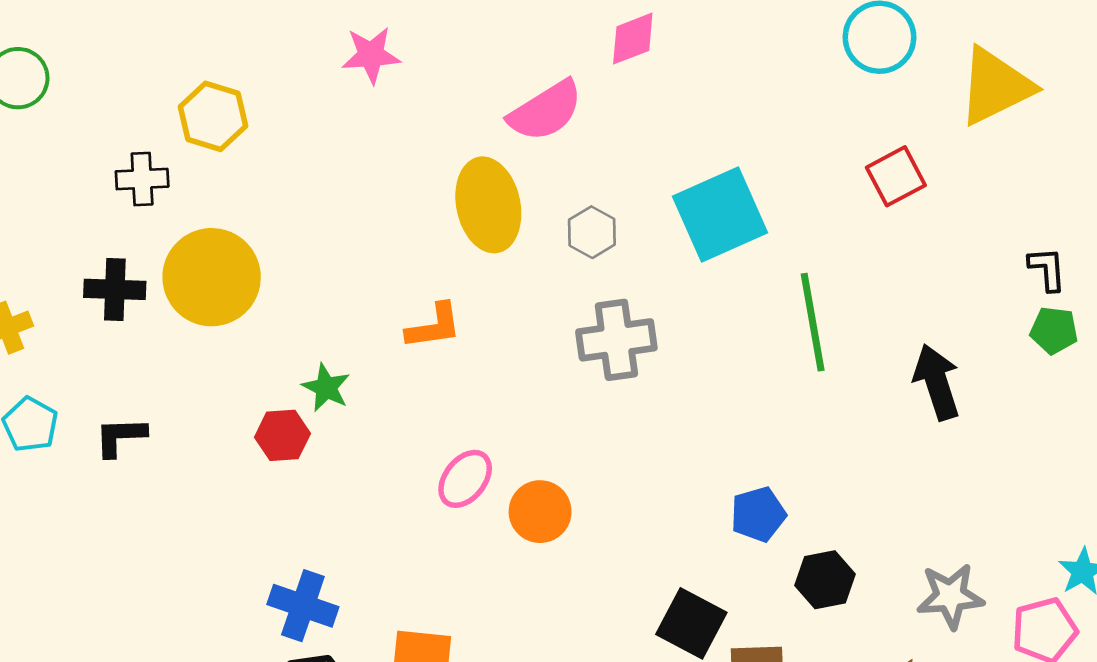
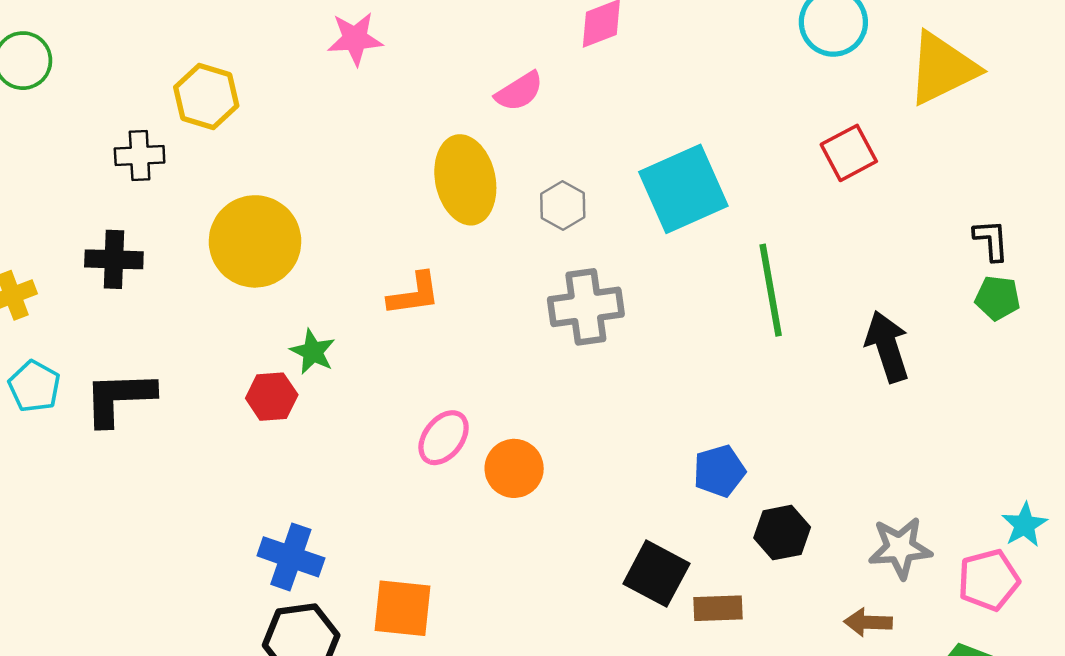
pink semicircle: (546, 111) -> (519, 91), size x0.7
yellow circle: (212, 277) -> (255, 241), moved
black L-shape: (120, 437) -> (119, 398), size x1.5

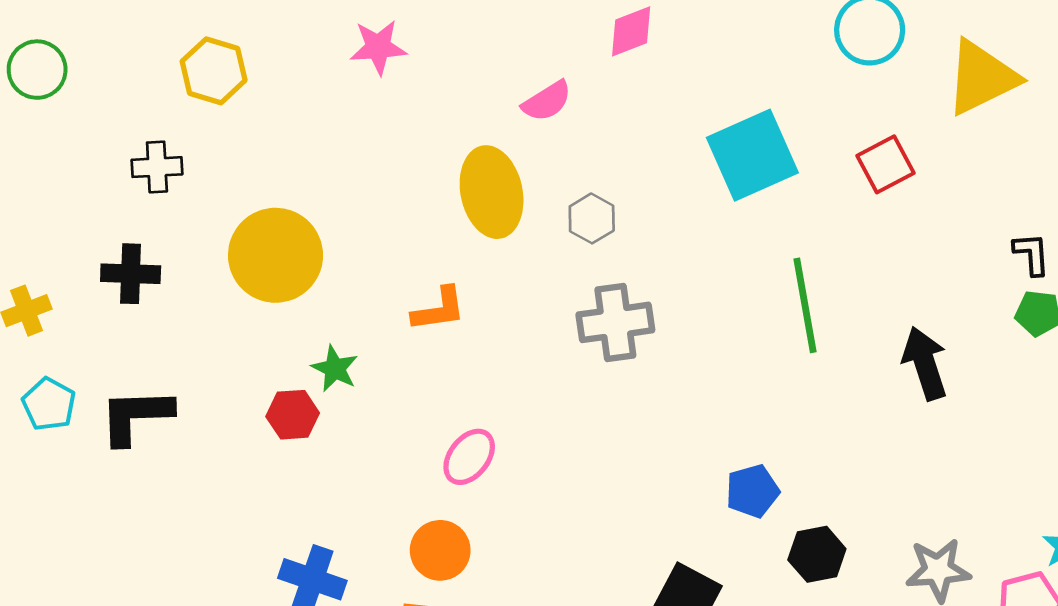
yellow hexagon: (206, 96) -> (214, 71), moved
cyan square: (683, 189) -> (752, 155), moved
orange circle: (514, 468) -> (440, 550), moved

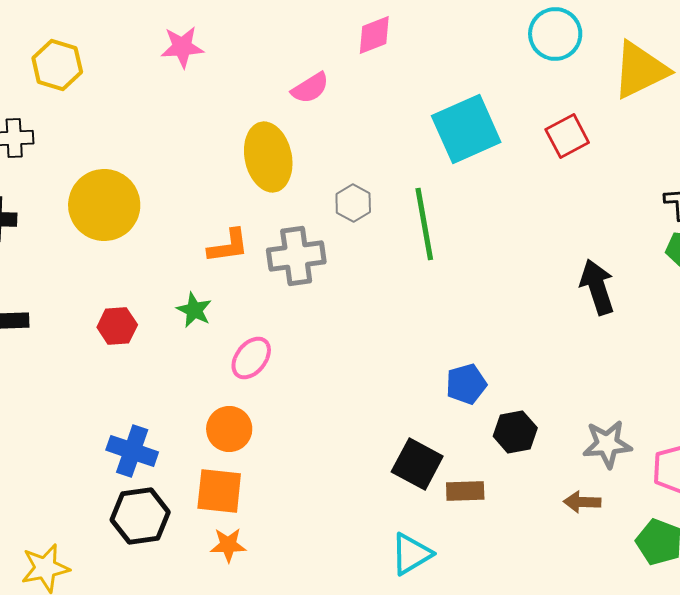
gray hexagon: (592, 218) -> (353, 203), moved
green line: (805, 305) -> (424, 224), moved
gray cross: (615, 322) -> (296, 256), moved
green star: (335, 369) -> (194, 310), moved

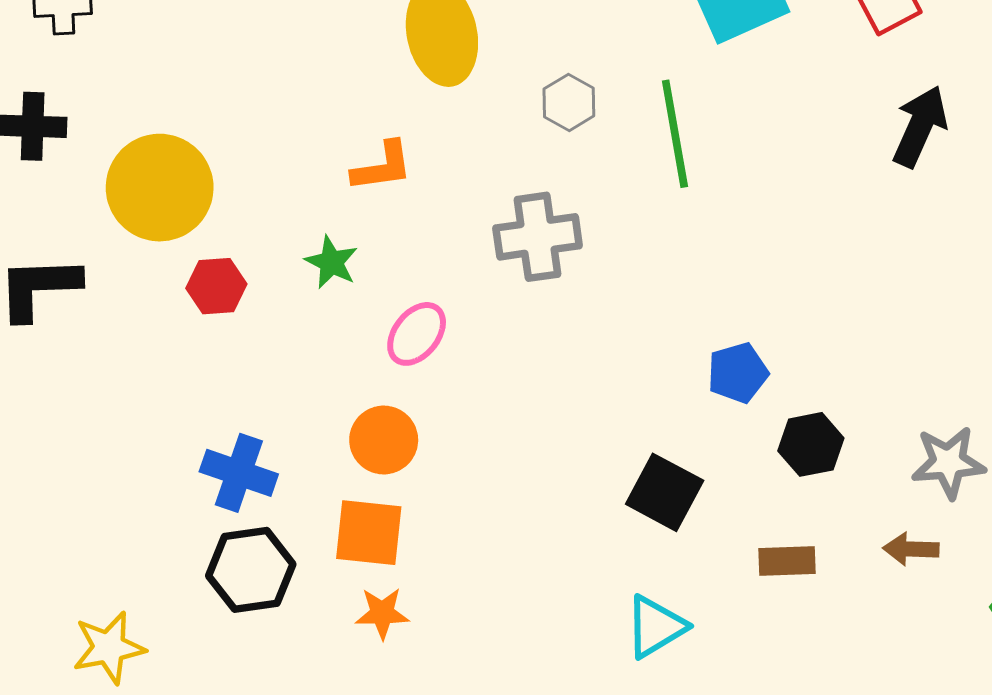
yellow circle: (104, 205) -> (160, 188), moved
gray cross: (296, 256) -> (538, 237), moved
black arrow: (597, 287) -> (920, 126), moved, turned 42
brown rectangle: (465, 491) -> (787, 561), moved

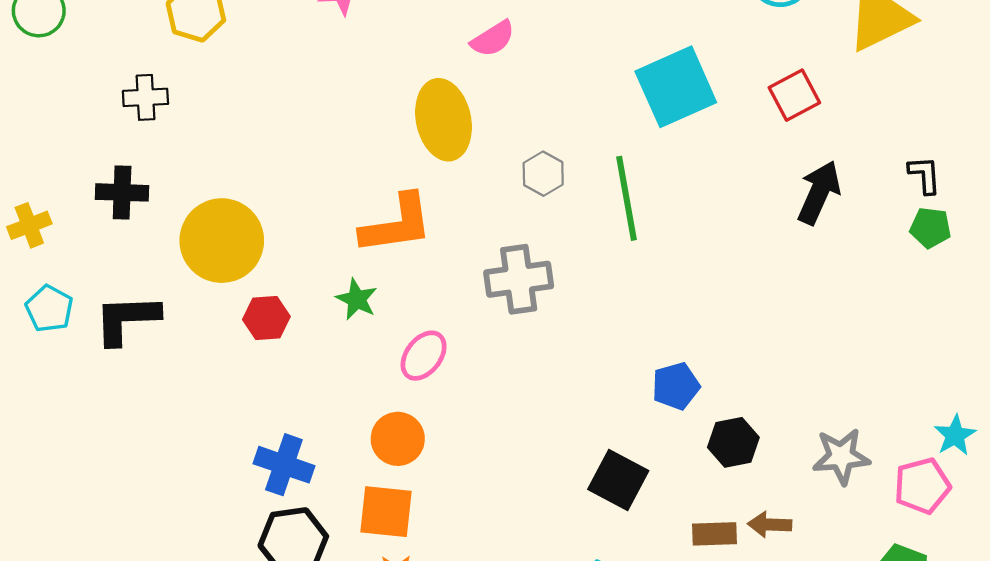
orange L-shape: (382, 167) -> (397, 224), size x1.5
brown arrow: (911, 549) -> (770, 525), moved

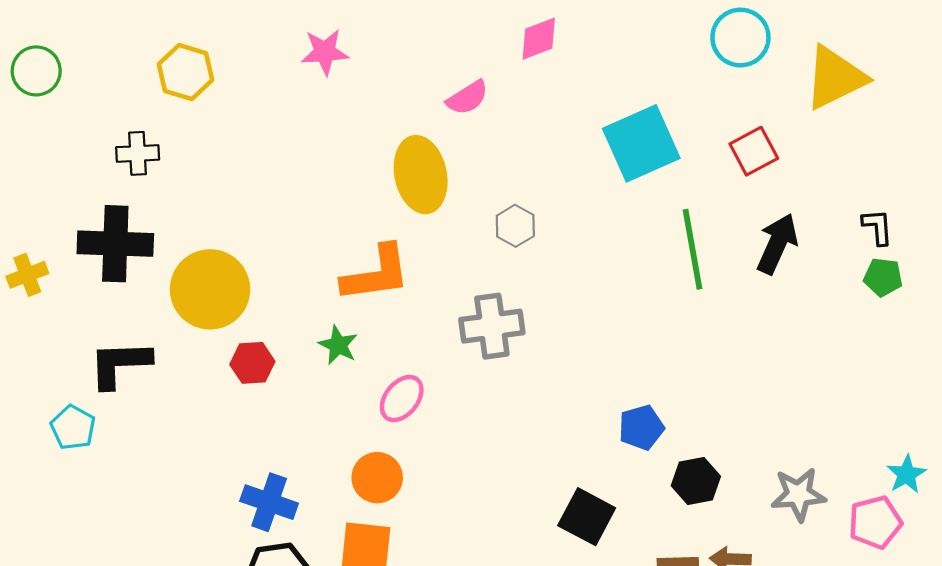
black cross: (122, 192) -> (115, 244), size x1.5
green line: (627, 198) -> (693, 249), moved
cyan pentagon: (49, 309) -> (73, 428), moved

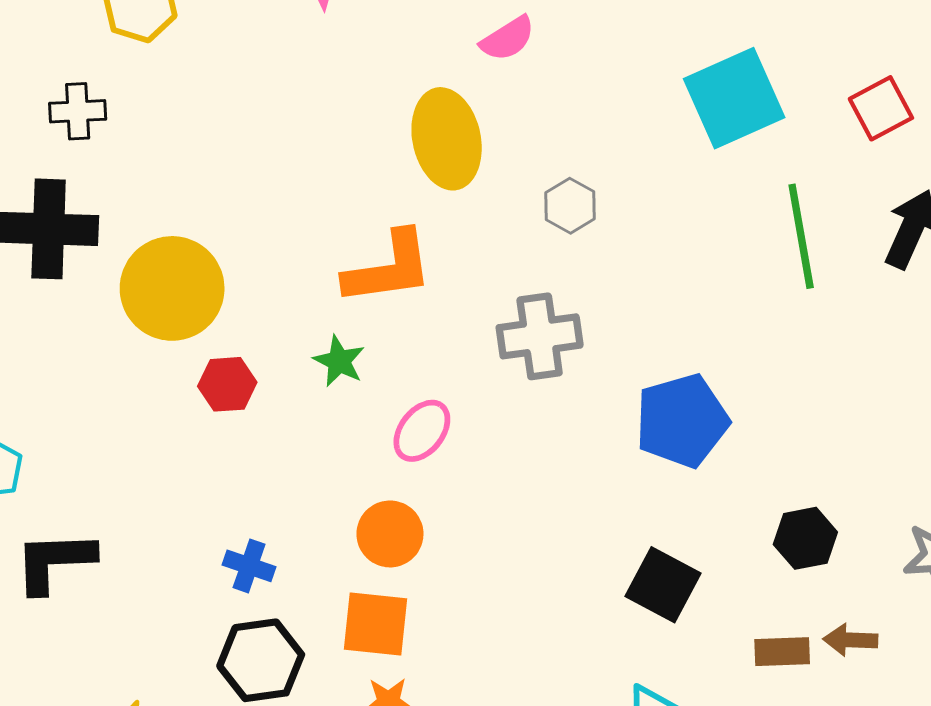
black L-shape: (120, 364) -> (54, 562), moved
blue pentagon: (641, 428) -> (682, 421), moved, size x1.6
blue cross: (269, 502) -> (249, 566), size x0.7

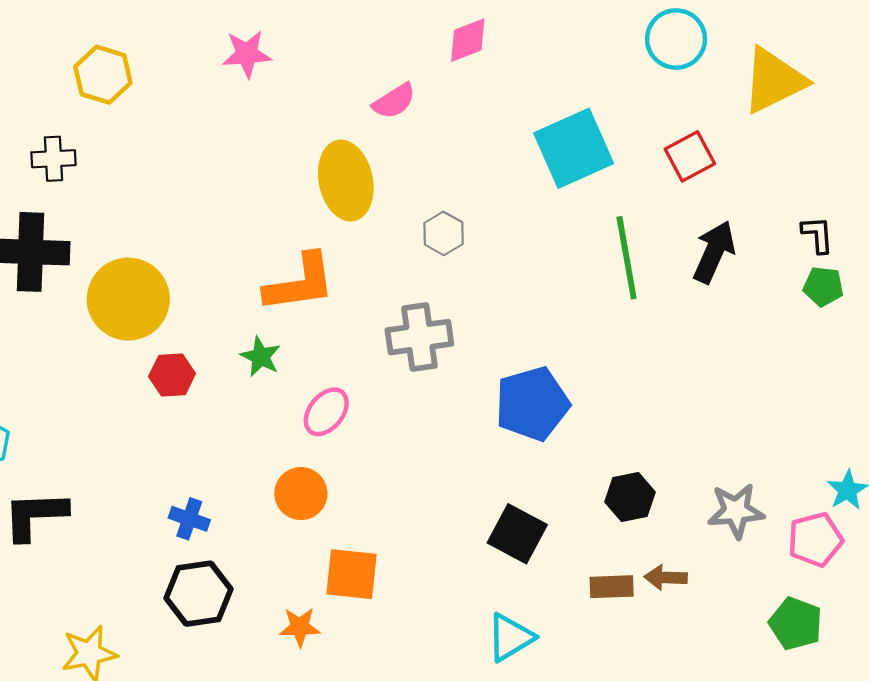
orange square: (375, 624) -> (352, 574), moved

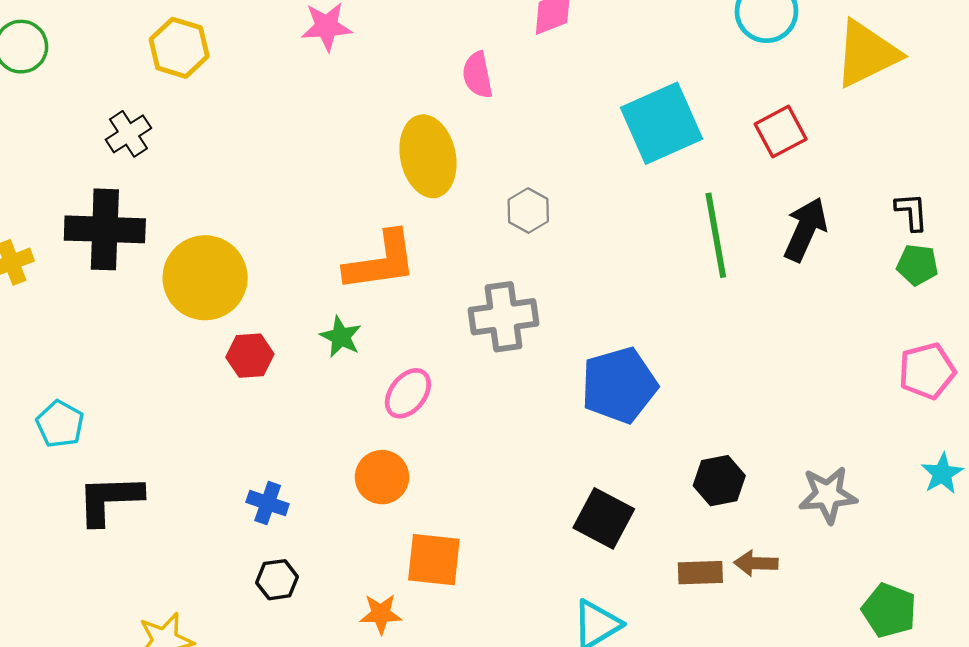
pink semicircle: (394, 101) -> (478, 75), turned 111
black cross: (53, 159) -> (128, 134), turned -30
pink pentagon: (815, 540) -> (927, 371), moved
black hexagon: (198, 594) -> (277, 580), size x0.6

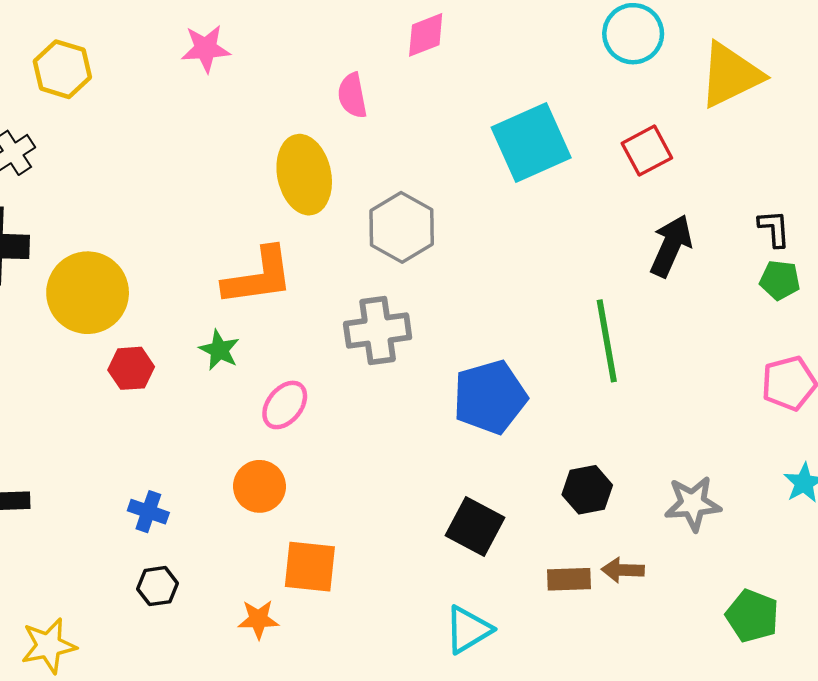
gray hexagon: (528, 211) -> (402, 227), size x1.6
green line: (716, 235) -> (607, 341), moved

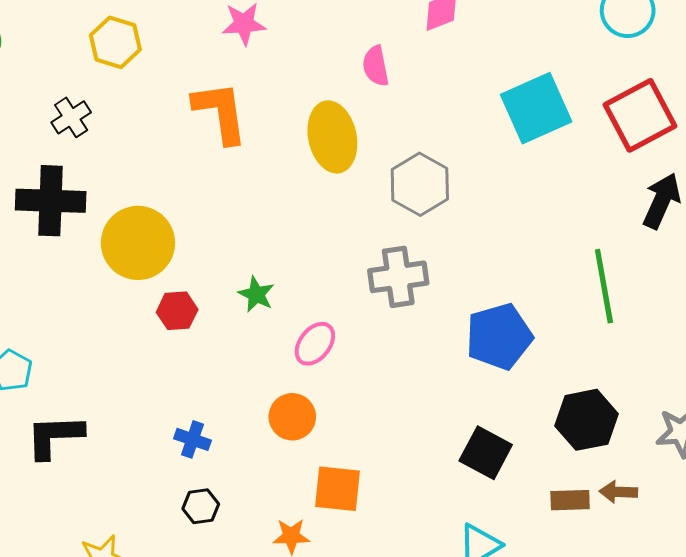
red square: (647, 151) -> (640, 115), size x1.6
orange L-shape: (258, 277) -> (220, 112), moved, turned -90
black hexagon: (587, 490) -> (586, 420), size x1.4

